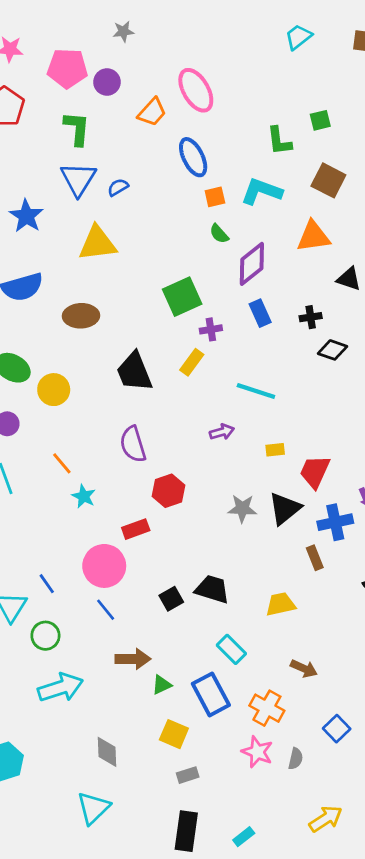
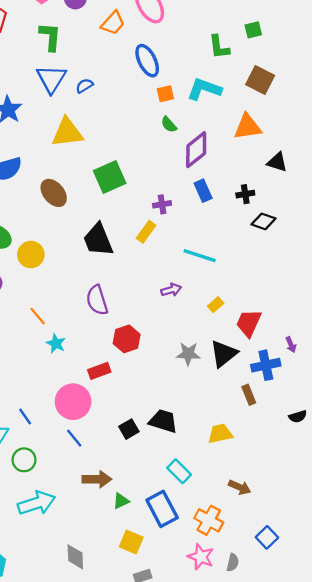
green square: (182, 297) -> (110, 177), moved
brown ellipse: (81, 316) -> (54, 193), turned 52
yellow rectangle: (275, 450) -> (216, 305), turned -35

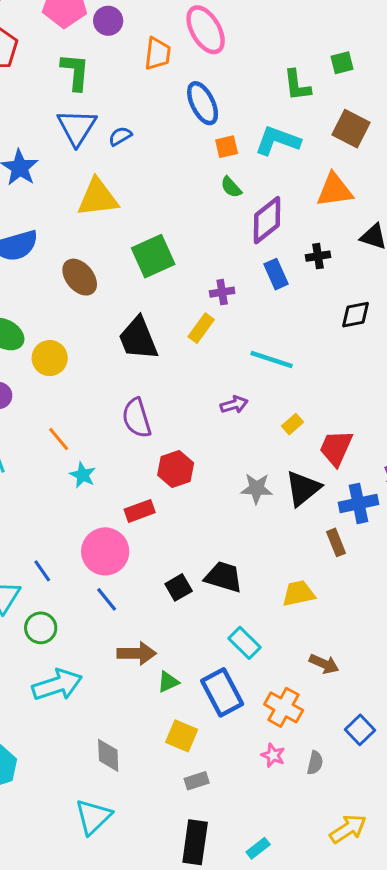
orange trapezoid: (113, 23) -> (158, 54), turned -35
black cross: (245, 194) -> (318, 256), moved
black diamond: (264, 221) -> (355, 315), turned -30
pink star: (201, 557) -> (273, 755), size x0.7

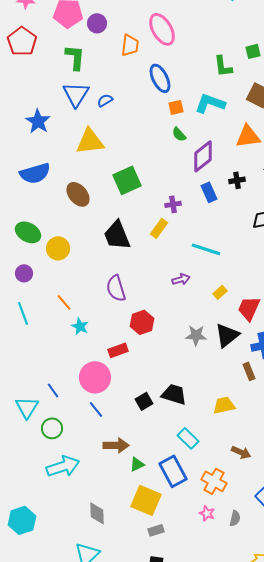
yellow square: (182, 736) -> (146, 500), size x1.4

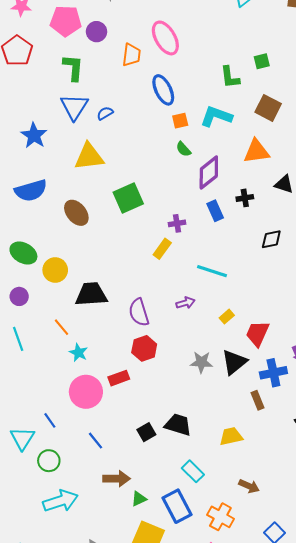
black trapezoid: (117, 235) -> (91, 294), moved, turned 108
purple semicircle: (116, 288) -> (139, 312), moved
pink circle: (95, 377) -> (86, 392), moved

